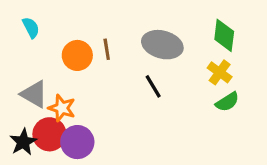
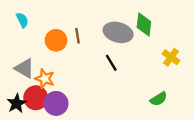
green diamond: (224, 35) -> (144, 24), moved
yellow cross: (220, 72) -> (171, 57), moved
green semicircle: (227, 102) -> (159, 99), moved

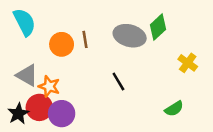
cyan semicircle: (22, 20) -> (24, 22), size x1.6
green diamond: (144, 24) -> (158, 27), turned 40
black line: (111, 63) -> (118, 81), moved

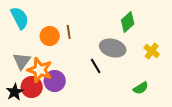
gray ellipse: (130, 36) -> (113, 48), moved
gray triangle: (27, 75) -> (22, 61), turned 36
orange star: (49, 86) -> (40, 70), size x1.4
purple circle: (62, 114) -> (55, 81), moved

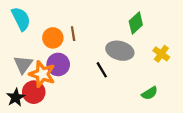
purple circle: (55, 81) -> (58, 64), moved

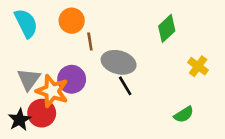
orange circle: (53, 38) -> (72, 21), moved
gray ellipse: (120, 51) -> (119, 62), moved

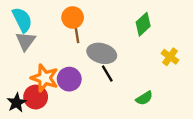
orange circle: (72, 21) -> (73, 17), moved
gray triangle: (29, 79) -> (26, 41), moved
purple circle: (72, 79) -> (69, 79), moved
green semicircle: (184, 114) -> (144, 98), moved

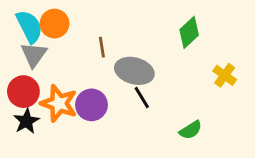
orange circle: (73, 17) -> (55, 24), moved
red circle: (36, 97) -> (23, 92), moved
black star: (17, 103) -> (26, 121), moved

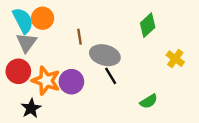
black star: (26, 121) -> (31, 108), moved

